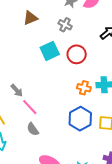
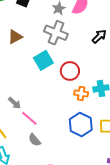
brown triangle: (30, 18) -> (15, 37), moved
gray cross: (65, 25) -> (56, 33), size x1.6
red circle: (77, 54) -> (70, 71), moved

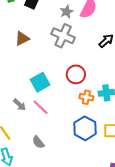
cyan square: (43, 60) -> (40, 82), moved
pink line: (29, 118) -> (41, 107), moved

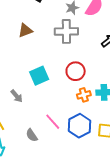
gray cross: (63, 36) -> (66, 31), turned -30
orange cross: (86, 97) -> (84, 95), turned -32
pink line: (41, 107) -> (53, 122), moved

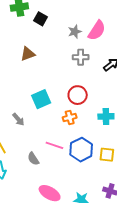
gray cross: (66, 31) -> (81, 57), moved, size x0.7
orange cross: (84, 95) -> (70, 118), moved
pink line: (53, 122) -> (54, 145), turned -30

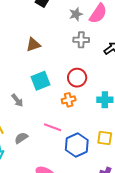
brown triangle: (28, 54) -> (33, 45), moved
blue hexagon: (81, 150) -> (77, 145), moved
gray semicircle: (33, 159) -> (21, 138), moved, turned 88

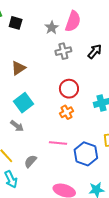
cyan square: (41, 81) -> (24, 103), moved

